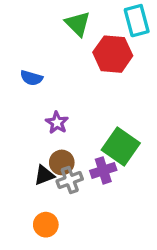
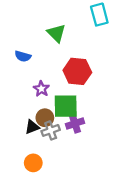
green triangle: (78, 24) -> (56, 33), moved
red hexagon: (113, 54) -> (77, 71), moved
green square: (121, 147) -> (66, 106), moved, turned -36

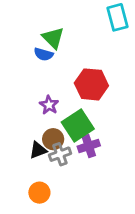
green triangle: (56, 33) -> (53, 38), moved
blue semicircle: (23, 56) -> (44, 54), moved
green square: (66, 106) -> (78, 125), turned -32

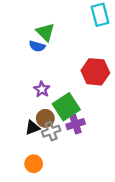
red hexagon: (91, 84) -> (95, 72), moved

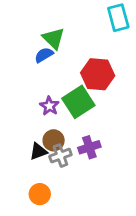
blue semicircle: (37, 46) -> (44, 55), turned 133
red hexagon: (95, 72) -> (98, 74), moved
green square: (66, 107) -> (78, 102), moved

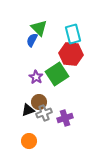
cyan rectangle: (118, 18) -> (73, 34), moved
blue semicircle: (44, 55) -> (32, 40), turned -32
purple cross: (89, 147) -> (65, 118), moved

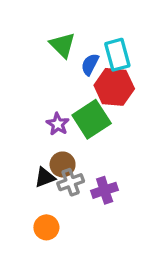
blue semicircle: (32, 40) -> (90, 64), moved

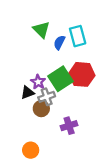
red hexagon: (114, 87) -> (82, 74), moved
black triangle: (45, 177) -> (27, 93), moved
gray cross: (71, 182) -> (47, 97), moved

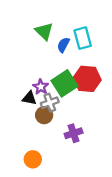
black triangle: (27, 93) -> (29, 98), turned 32

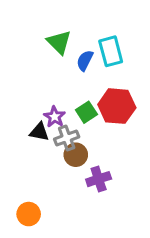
green square: (64, 83) -> (86, 112), size x0.6
brown circle: (44, 115) -> (76, 155), moved
orange circle: (33, 159) -> (29, 214), moved

